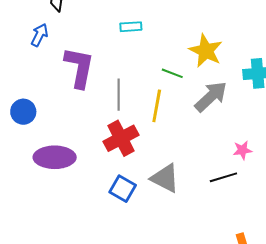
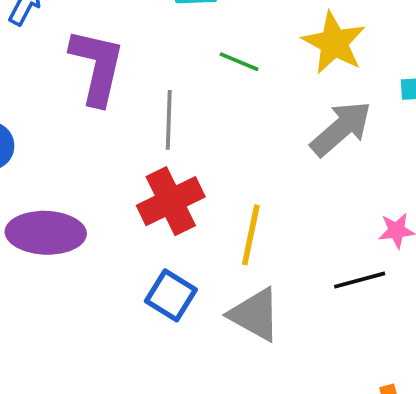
green line: (172, 73) -> (239, 62), moved
yellow line: (157, 106) -> (251, 235), moved
gray triangle: (165, 178) -> (255, 315), moved

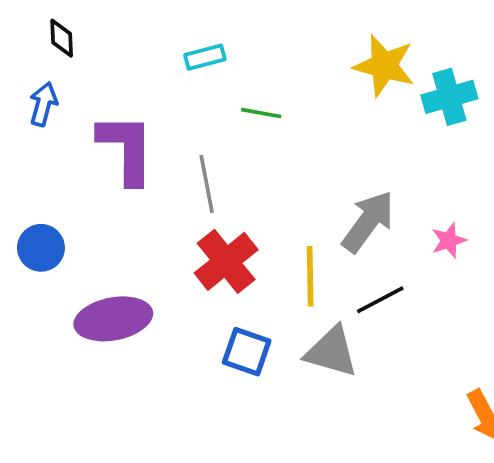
yellow star: (334, 43) -> (384, 66), moved
gray arrow: (341, 129) -> (368, 222), moved
black line: (360, 280) -> (380, 300), moved

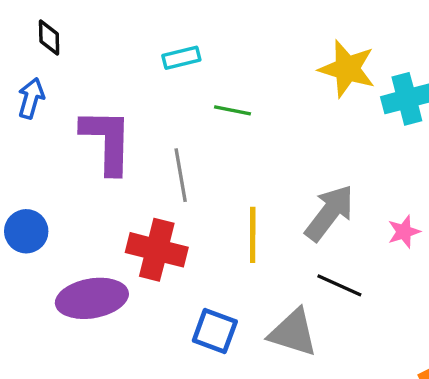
red cross: (226, 261) -> (157, 250), moved, turned -38
yellow line: (310, 276) -> (253, 235), moved
black line: (380, 300) -> (339, 285), turned 51

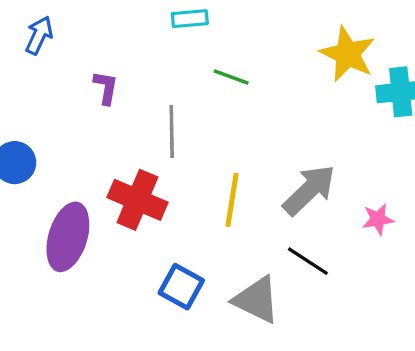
purple L-shape: (107, 141) -> (106, 88), size x0.5
purple ellipse: (92, 298) -> (68, 237), turned -72

